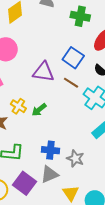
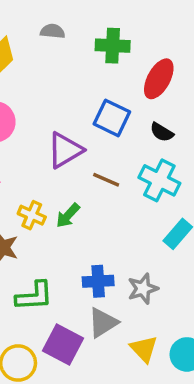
purple triangle: (43, 72) -> (65, 150), turned -30
brown line: (71, 83) -> (106, 180), moved
gray star: (75, 158) -> (143, 289), turned -30

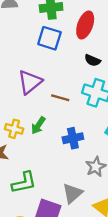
blue square: (112, 118) -> (49, 38), moved
blue cross: (98, 281) -> (73, 138), moved

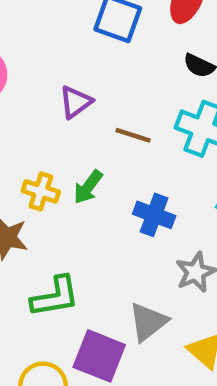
purple triangle: (30, 82) -> (76, 102), size x0.7
blue cross: (73, 138) -> (154, 215), turned 30

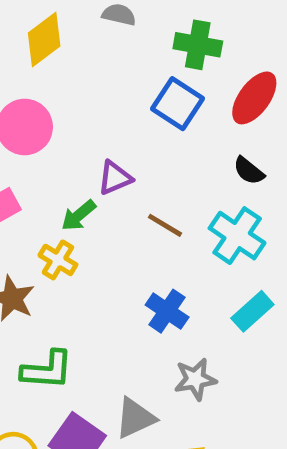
green arrow: (88, 187) -> (79, 215), moved

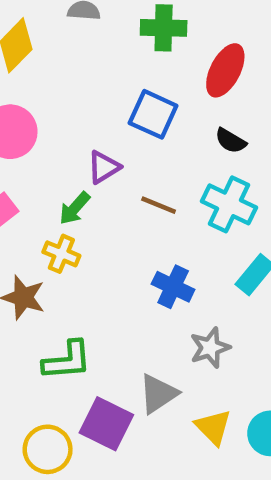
blue square: (178, 104) -> (153, 114), moved

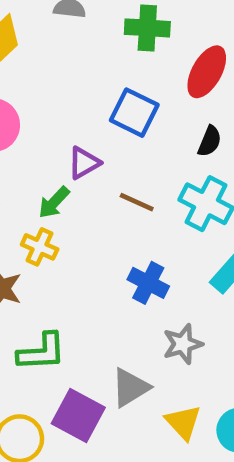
black semicircle: (231, 141) -> (210, 141), turned -100

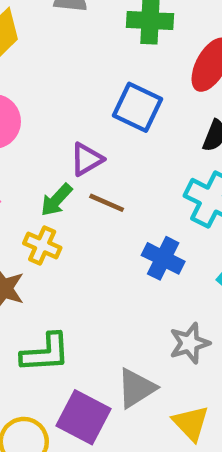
brown line: (137, 202) -> (107, 203), moved
blue cross: (148, 283) -> (163, 258), moved

